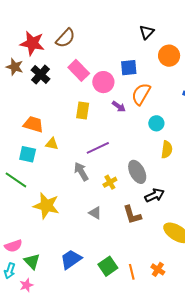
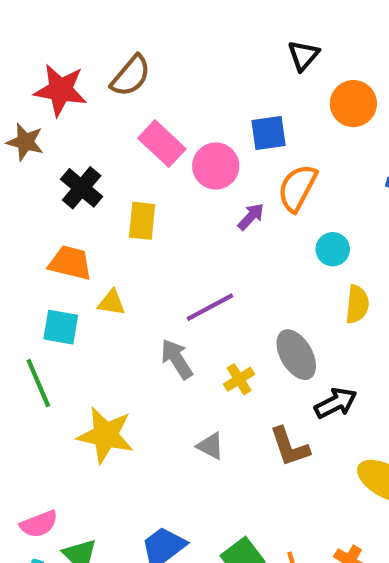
black cross: (41, 74) -> (82, 188), moved
purple arrow: (119, 106) -> (251, 217), turned -80
yellow rectangle: (83, 111) -> (142, 221), moved
green line: (16, 180) -> (38, 383), turned 35

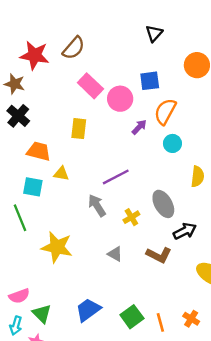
black triangle: (303, 55) -> (154, 33), moved
black cross: (82, 188) -> (18, 116), moved
cyan circle: (333, 249) -> (172, 143), moved
brown L-shape: (289, 447) -> (159, 255), turned -45

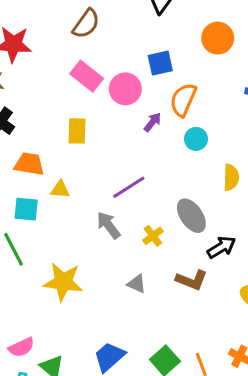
brown semicircle: (74, 48) -> (86, 24), moved

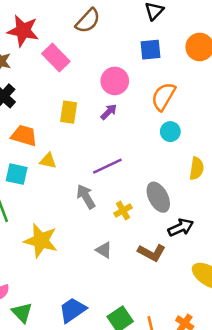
blue square: (160, 63) -> (151, 50), moved
pink rectangle: (87, 76) -> (56, 57), moved
purple arrow: (152, 122) -> (109, 112), moved

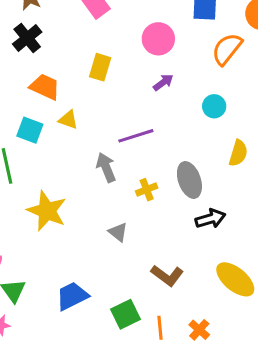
orange semicircle: (163, 96) -> (227, 49), moved
purple arrow: (109, 112) -> (163, 82), moved
brown L-shape: (152, 253) -> (167, 275), moved

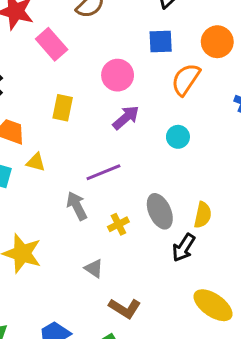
purple arrow: (163, 82) -> (126, 118), size x1.4
yellow semicircle: (238, 153) -> (203, 215), moved
black arrow: (210, 219) -> (184, 248), turned 144
brown L-shape: (167, 275) -> (125, 308), moved

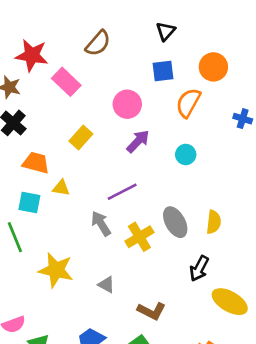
yellow rectangle: (63, 108) -> (81, 137), turned 35
yellow cross: (118, 224) -> (139, 237), size x1.5
black arrow: (184, 248) -> (199, 269), moved
gray triangle: (94, 268) -> (106, 285), moved

